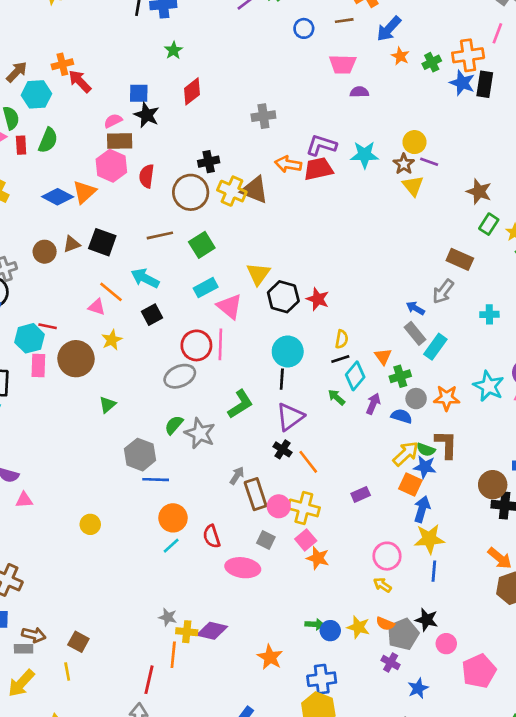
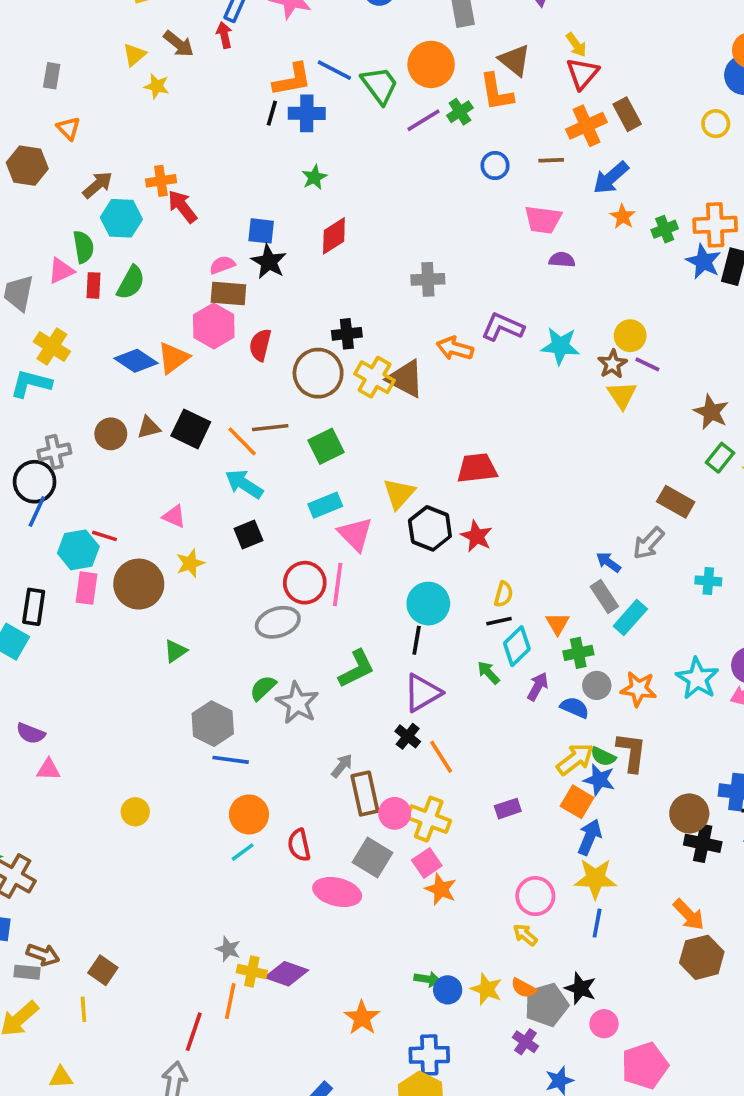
red trapezoid: (318, 169) -> (477, 468), moved
orange line: (111, 292) -> (242, 441), moved
gray square: (266, 540) -> (372, 857), size x1.5

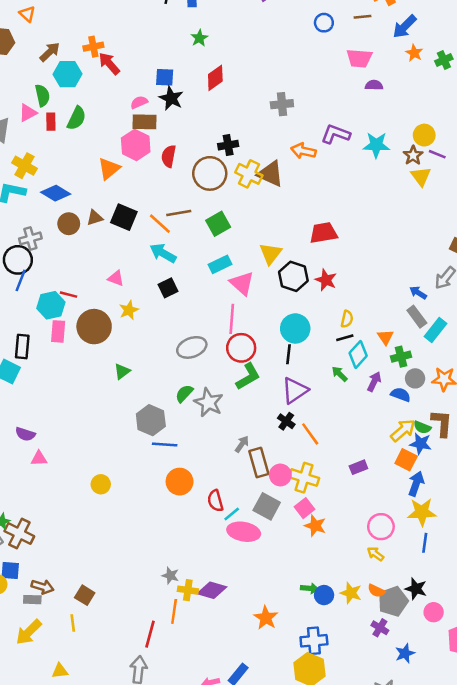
blue diamond: (136, 361) -> (56, 193), moved
red circle: (305, 583) -> (241, 348), moved
cyan line: (243, 852) -> (232, 514), moved

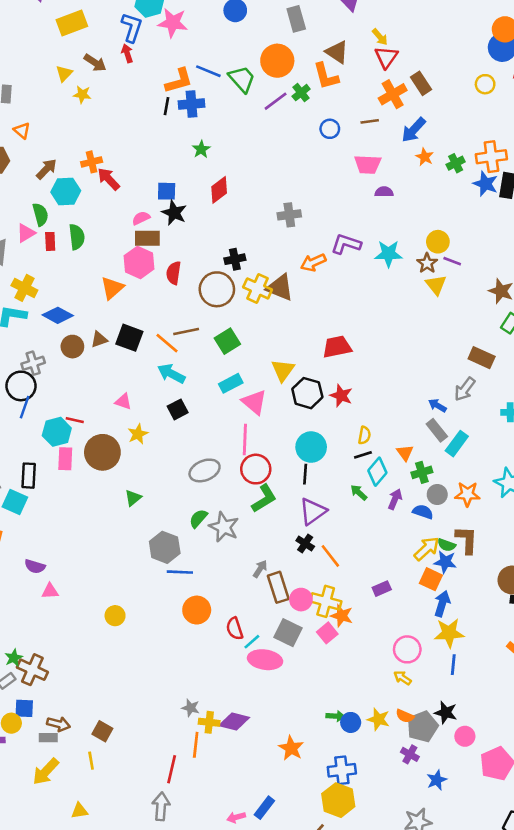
green semicircle: (77, 118) -> (77, 237), turned -30
orange arrow: (303, 151) -> (313, 262), turned -35
orange star: (315, 526) -> (342, 616), moved

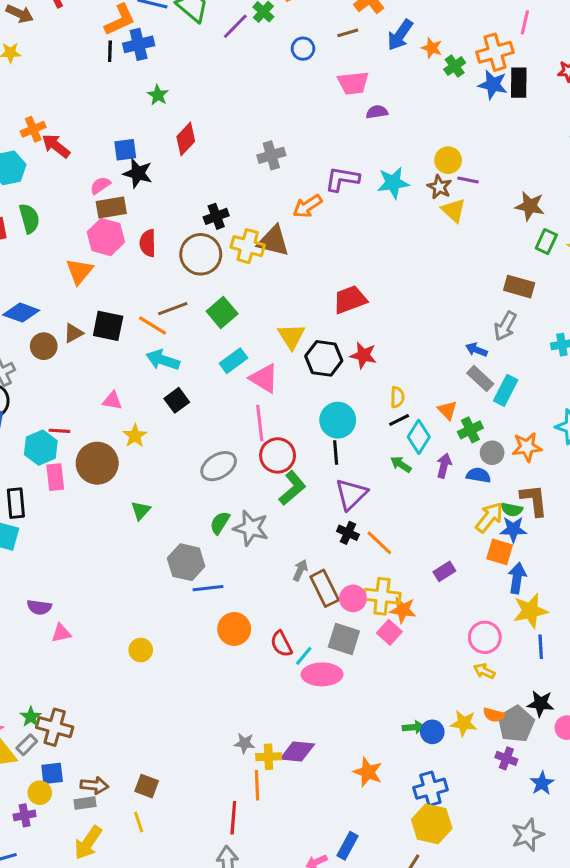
orange star: (425, 157) -> (432, 48), moved

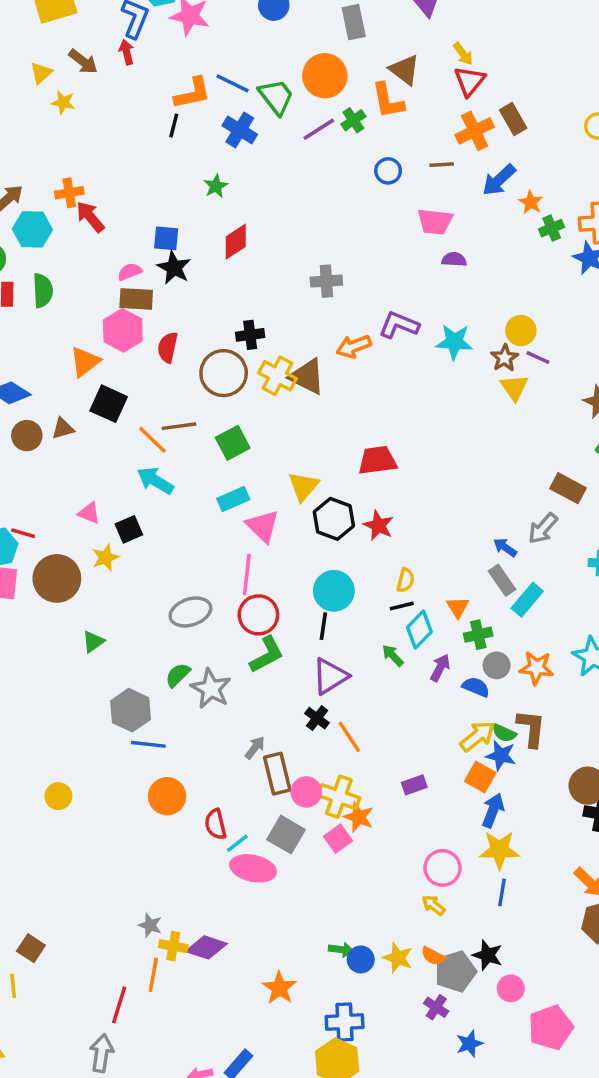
blue cross: (139, 44) -> (240, 130), moved, turned 32
black square: (108, 326) -> (109, 404), moved
black square: (177, 400) -> (129, 529), moved

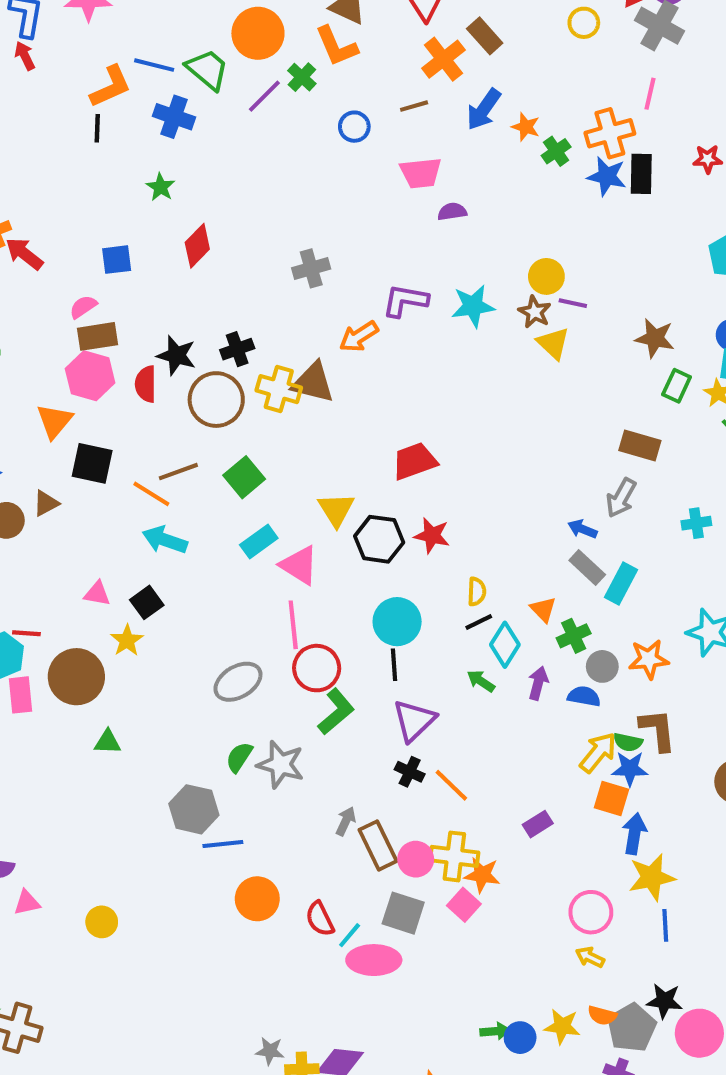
black star: (174, 268) -> (176, 355), moved
green triangle: (93, 642) -> (107, 742), moved, turned 50
yellow circle: (58, 796) -> (102, 922), moved
pink circle: (511, 988) -> (699, 1033), size x1.5

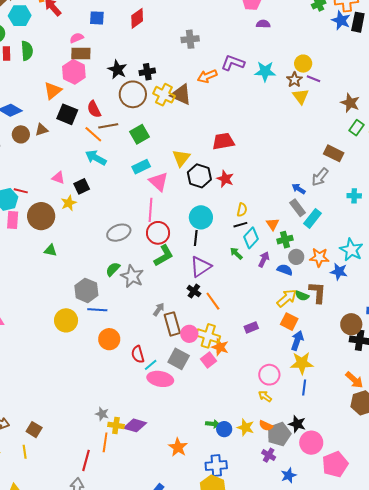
red semicircle: (146, 384) -> (94, 109), moved, turned -36
blue star: (630, 769) -> (339, 272), moved
yellow circle: (102, 922) -> (66, 320), moved, size x1.5

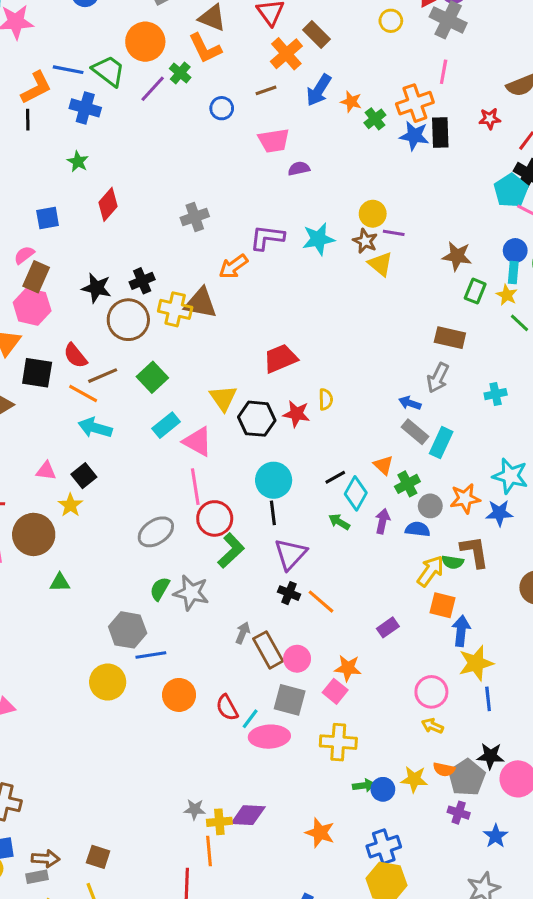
brown rectangle: (81, 53) -> (36, 277), turned -54
yellow semicircle: (242, 210) -> (326, 399), moved
yellow cross: (208, 336) -> (338, 742), moved

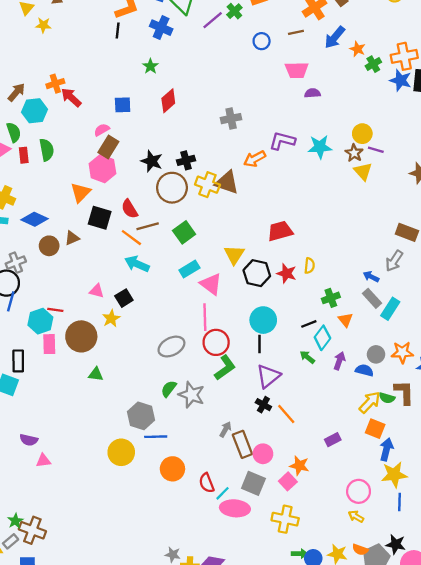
green cross: (407, 484) -> (331, 298), moved

